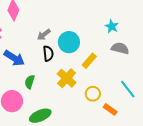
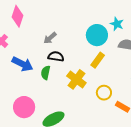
cyan circle: (69, 42) -> (97, 35), moved
black semicircle: (48, 54) -> (56, 56), turned -70
green semicircle: (30, 82) -> (46, 73), moved

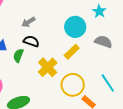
cyan star: (117, 24) -> (99, 11), moved
yellow circle: (104, 93) -> (73, 85), size x1.5

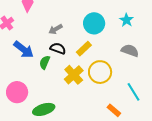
cyan circle: (75, 27) -> (94, 23), moved
yellow rectangle: (72, 52) -> (84, 49), moved
yellow circle: (73, 85) -> (100, 72), moved

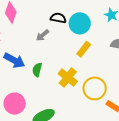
black semicircle: (58, 48) -> (58, 18), moved
yellow rectangle: (84, 49) -> (84, 49), moved
yellow circle: (100, 72) -> (95, 88), moved

